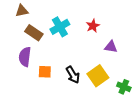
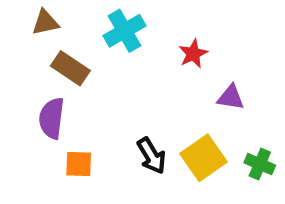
cyan cross: (60, 27) -> (124, 31), moved
orange square: (45, 72) -> (79, 164), moved
green cross: (124, 87) -> (260, 164), moved

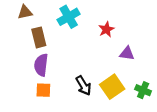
brown rectangle: (70, 68) -> (39, 37), turned 42
purple semicircle: (52, 118) -> (41, 65), moved

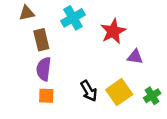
red star: (106, 29) -> (113, 31), size x1.5
green cross: (143, 90) -> (152, 96), turned 35

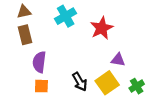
brown rectangle: (41, 40) -> (25, 35), moved
purple triangle: (135, 57) -> (118, 60), moved

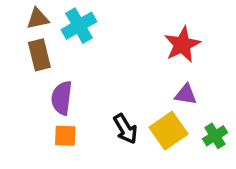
cyan cross: (66, 16) -> (79, 26), moved
red star: (102, 28) -> (182, 45), moved

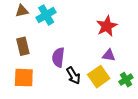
brown rectangle: (39, 55) -> (23, 46), moved
purple semicircle: (62, 98) -> (58, 57), moved
orange square: (65, 136) -> (24, 78), moved, size x1.5

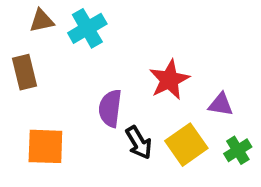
red star: (107, 26) -> (169, 80), moved
brown rectangle: (23, 46) -> (24, 72), moved
purple triangle: (109, 55) -> (221, 105), moved

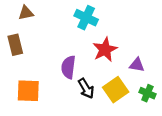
cyan cross: (87, 28) -> (86, 18), moved, turned -35
green cross: (238, 150) -> (147, 93), turned -35

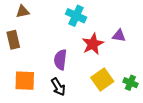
purple triangle: (137, 65) -> (119, 36), moved
black arrow: (86, 88) -> (58, 87), moved

